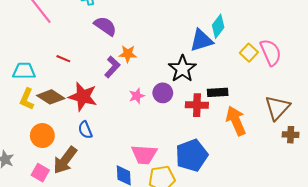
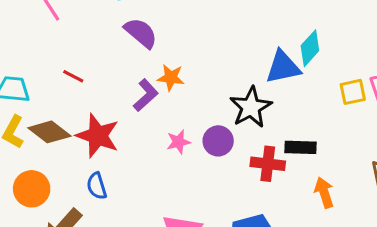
yellow square: (249, 53) -> (353, 92), turned 30
orange arrow: (236, 121) -> (324, 193), size x0.7

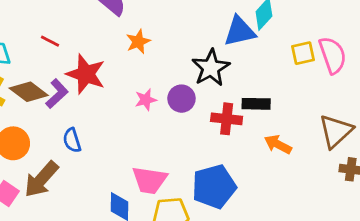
orange star: (171, 78) -> (138, 42), turned -30
purple L-shape: (146, 95) -> (57, 94), moved
red star: (98, 136) -> (86, 74), moved
orange arrow: (324, 193) -> (278, 144), turned -44

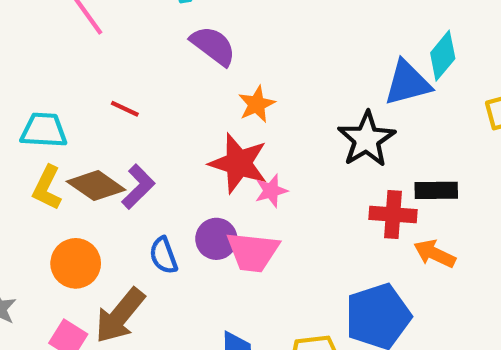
red star: (86, 74) -> (239, 163), moved
purple circle: (181, 99) -> (216, 239), moved
orange arrow: (278, 144) -> (435, 254), moved
pink trapezoid: (149, 180) -> (253, 252), moved

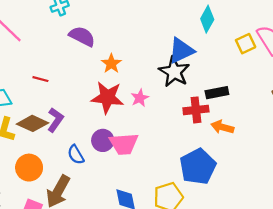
blue triangle: (407, 83) -> (181, 51), moved
pink star: (271, 191) -> (140, 98), moved

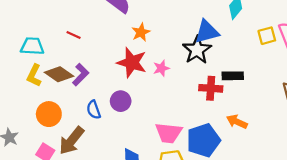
orange arrow: (222, 127) -> (237, 122), moved
pink trapezoid: (124, 144) -> (169, 133), moved

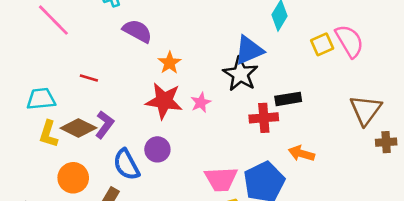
blue semicircle: (94, 110) -> (126, 165), size x1.4

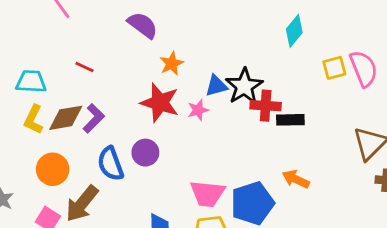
blue triangle: (249, 50) -> (216, 86), moved, size x0.7
red cross: (264, 118) -> (266, 106), moved
brown diamond: (78, 128) -> (66, 118), turned -44

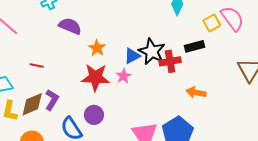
black rectangle: (290, 120) -> (194, 46), moved
orange arrow: (296, 179) -> (196, 92), moved

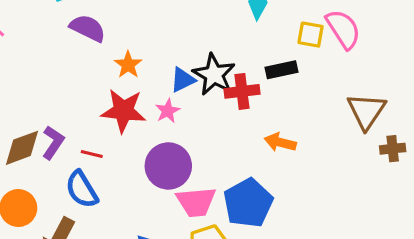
yellow square: (212, 23) -> (311, 35), turned 36
red line: (37, 65) -> (92, 154), moved
purple circle: (94, 115) -> (168, 166), moved, size x1.5

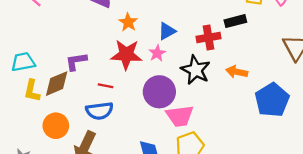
black star: (214, 74) -> (196, 70), moved
purple L-shape: (53, 142) -> (76, 61), moved, turned -130
blue semicircle: (82, 189) -> (100, 111), turned -64
blue pentagon: (248, 203) -> (272, 100), moved

